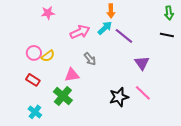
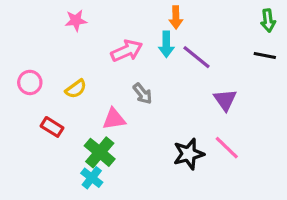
cyan arrow: (105, 28) -> (166, 44), turned 133
pink circle: (34, 53) -> (30, 82), moved
cyan cross: (35, 112) -> (92, 178), moved

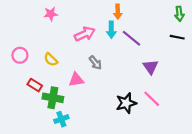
yellow semicircle: (76, 89) -> (51, 60), turned 80
green cross: (100, 152) -> (53, 98), moved, turned -30
cyan cross: (92, 178) -> (61, 119), turned 32

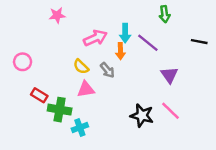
orange arrow: (118, 12) -> (120, 51), moved
green arrow: (179, 14) -> (165, 14), moved
yellow semicircle: (51, 60) -> (81, 67), moved
black star: (126, 103) -> (142, 116), turned 30
cyan cross: (61, 119) -> (80, 127), moved

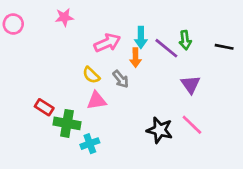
green arrow: (165, 14) -> (185, 40), moved
pink circle: (23, 62) -> (13, 24), moved

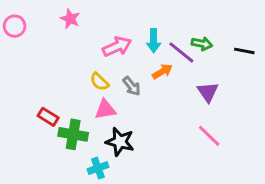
pink star: (64, 17) -> (70, 19), turned 30
green arrow: (185, 40) -> (202, 44), turned -72
orange arrow: (135, 58) -> (162, 71), moved, turned -120
black star: (160, 130) -> (120, 142), moved
cyan cross: (90, 144) -> (98, 168), moved

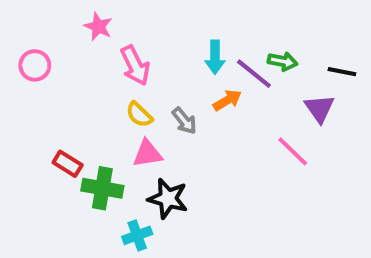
pink circle: (15, 26) -> (35, 65), moved
pink arrow: (117, 47) -> (135, 65), moved, turned 88
purple triangle: (208, 92) -> (319, 108), moved
pink line: (209, 136) -> (293, 151), moved

